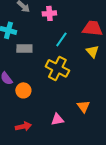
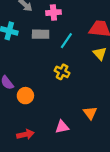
gray rectangle: (24, 48) -> (41, 34), moved
yellow cross: (57, 68) -> (62, 72), size x0.6

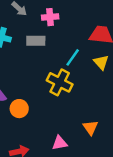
cyan line: (66, 41) -> (73, 57), moved
yellow cross: (62, 72) -> (60, 82), size x1.5

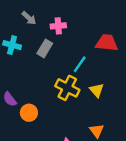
gray rectangle: (36, 41) -> (45, 48), turned -60
yellow triangle: (101, 62) -> (97, 90), moved

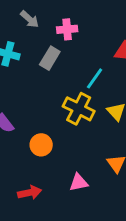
orange circle: (29, 113) -> (41, 145), moved

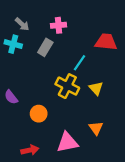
gray arrow: (30, 19) -> (22, 24), moved
pink triangle: (79, 182) -> (67, 142), size x1.5

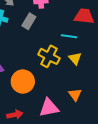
cyan line: (79, 63) -> (69, 36), moved, turned 63
orange circle: (39, 114) -> (23, 82), size x1.5

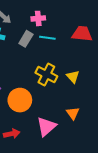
cyan line: (69, 36) -> (47, 38), moved
pink triangle: (49, 108) -> (46, 127), turned -30

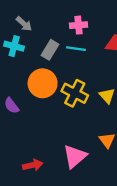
pink cross: (38, 18) -> (78, 25), moved
orange circle: (20, 100) -> (43, 83), moved

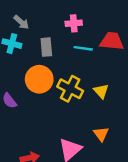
cyan line: (76, 49) -> (83, 48), moved
gray rectangle: (50, 50) -> (46, 47), turned -36

